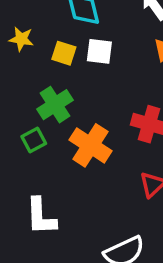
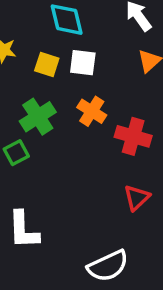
orange cross: (90, 145) -> (92, 111), moved, size x0.7

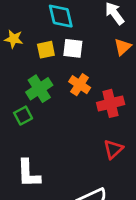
yellow square: (47, 64) -> (46, 50), turned -30
red cross: (133, 136) -> (111, 103), turned -30

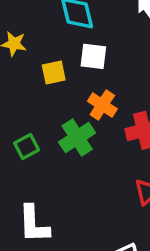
yellow square: (46, 50) -> (54, 73), moved
green cross: (39, 89) -> (77, 138), moved

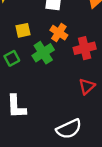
yellow square: (54, 73) -> (23, 30), moved

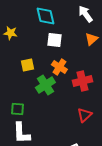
green square: (12, 58) -> (17, 109), moved, turned 32

